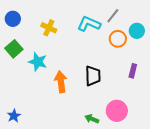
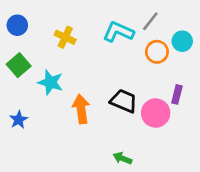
black trapezoid: (93, 76) -> (124, 101), turned -65
pink circle: (117, 111) -> (156, 113), moved
blue star: (14, 116) -> (19, 120), moved

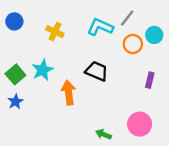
green square: (19, 65) -> (15, 74), moved
cyan star: (51, 82) -> (43, 70), turned 30
black trapezoid: (124, 101) -> (97, 71), moved
pink circle: (156, 113) -> (140, 124), moved

